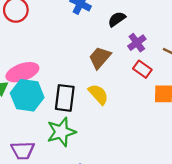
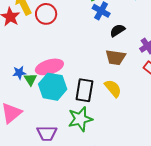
black semicircle: (117, 19) -> (117, 30), moved
brown trapezoid: (100, 58) -> (116, 57), turned -125

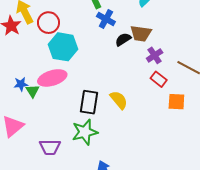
brown trapezoid: (116, 57) -> (141, 33), moved
cyan hexagon: (53, 87) -> (63, 47), moved

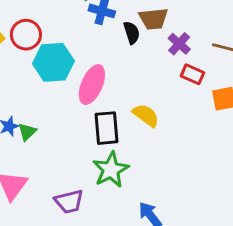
black semicircle: (123, 39) -> (132, 33), turned 119
pink ellipse: (52, 78) -> (92, 85), moved, turned -36
green triangle: (33, 91) -> (27, 132), turned 32

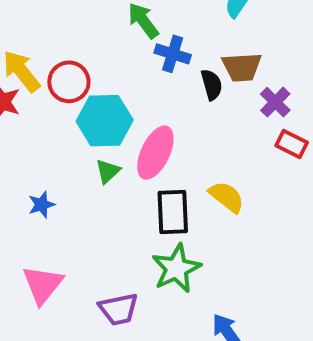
green triangle: (27, 132) -> (108, 171), moved

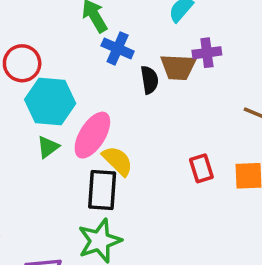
purple cross: (275, 102) -> (207, 53), moved, turned 32
red rectangle: (292, 144) -> (201, 168), moved, turned 40
yellow semicircle: (227, 197) -> (118, 161), moved

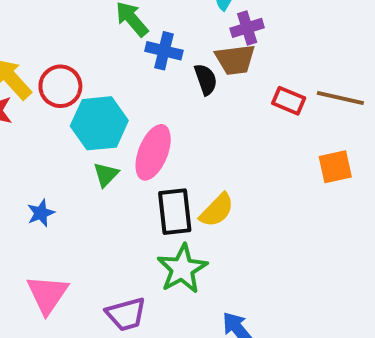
purple cross: (207, 53) -> (247, 28), moved
yellow semicircle: (118, 161) -> (217, 210), moved, turned 100
red rectangle: (201, 168) -> (289, 101), moved, turned -40

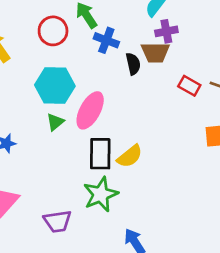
red circle: (60, 86) -> (53, 31), moved

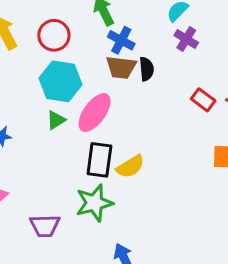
red circle: (53, 31) -> (54, 35), moved
purple cross: (166, 31) -> (186, 39), turned 35
brown trapezoid: (155, 52) -> (121, 67), moved

